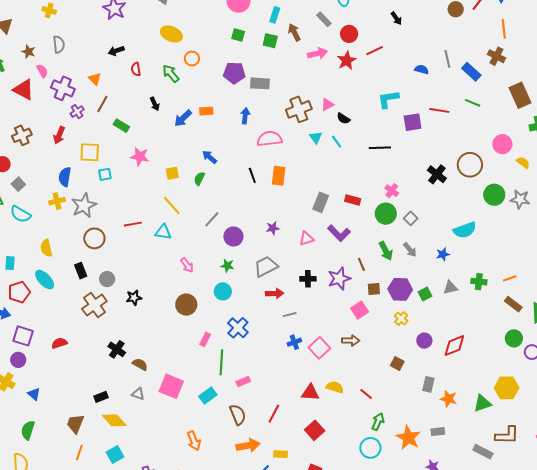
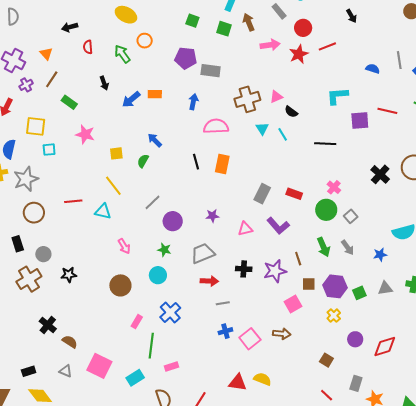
red line: (366, 394) -> (327, 395), moved

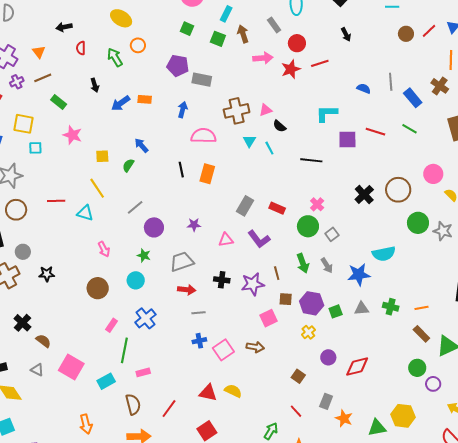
brown line: (52, 79) -> (43, 78), turned 30
blue star: (380, 255) -> (359, 275), size x1.6

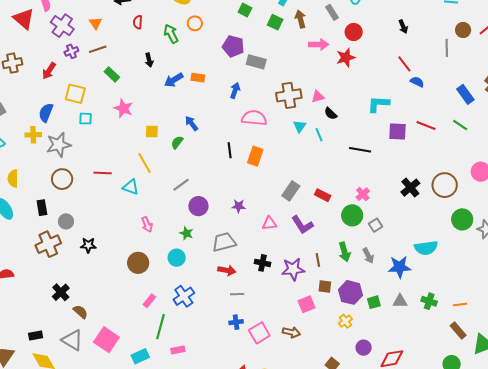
red line: (320, 63) -> (404, 64), moved, turned 66
gray line: (391, 82) -> (447, 48), moved
gray triangle: (37, 370) -> (72, 340), size x1.6

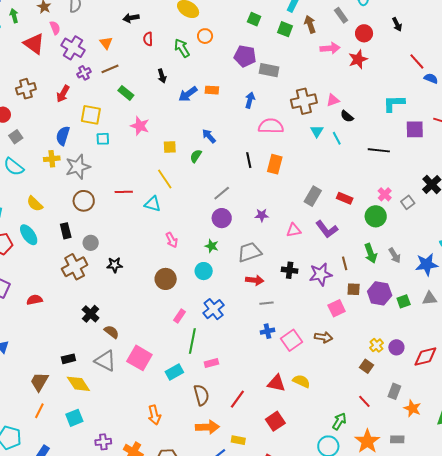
black arrow: (403, 27) -> (397, 24), moved
yellow semicircle: (13, 178) -> (35, 204), turned -42
gray line: (181, 185) -> (222, 193), moved
gray square: (376, 225) -> (408, 202), moved
yellow cross: (345, 321) -> (376, 345), moved

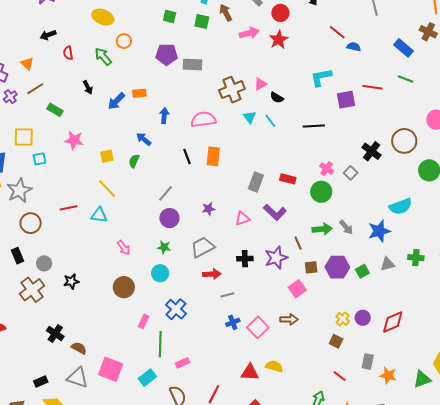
blue arrow: (250, 100) -> (164, 116), moved
green arrow: (371, 253) -> (322, 229), turned -66

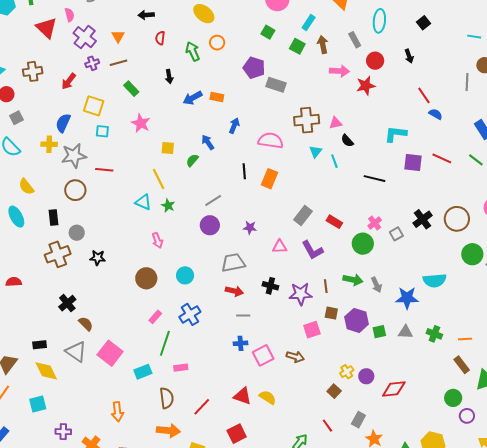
red line: (69, 208) -> (104, 170), moved
green star: (164, 247) -> (168, 206), moved

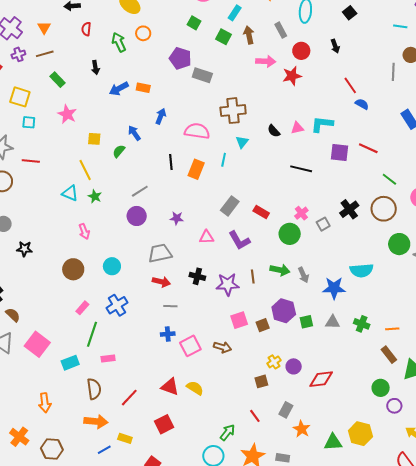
pink triangle: (335, 123) -> (297, 128), moved
green line: (476, 160) -> (389, 179), moved
cyan line: (334, 161) -> (224, 160), moved, turned 32
brown square: (331, 313) -> (263, 325), moved, turned -32
brown square: (334, 391) -> (261, 381), turned 32

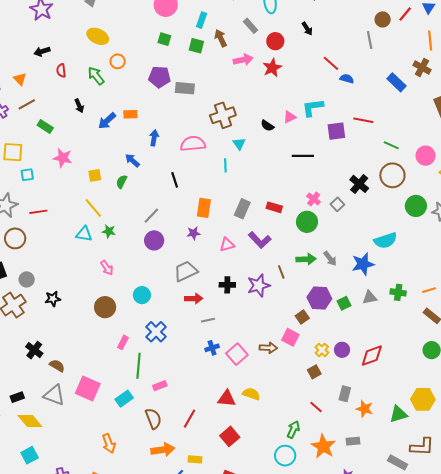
orange rectangle: (196, 169) -> (204, 208), moved
pink square: (239, 320) -> (290, 337), moved, turned -30

